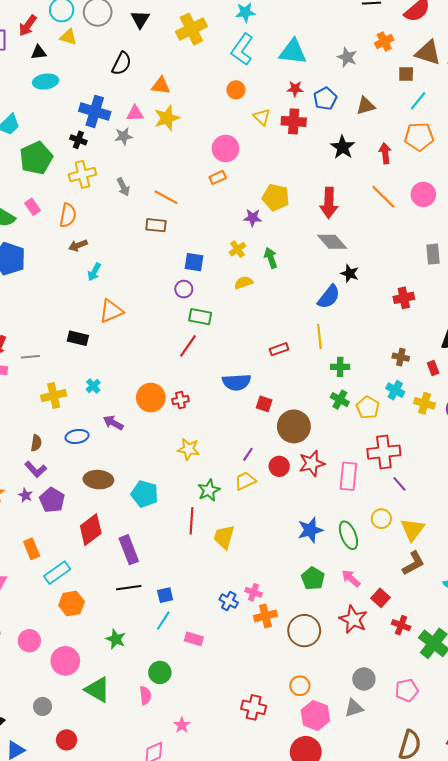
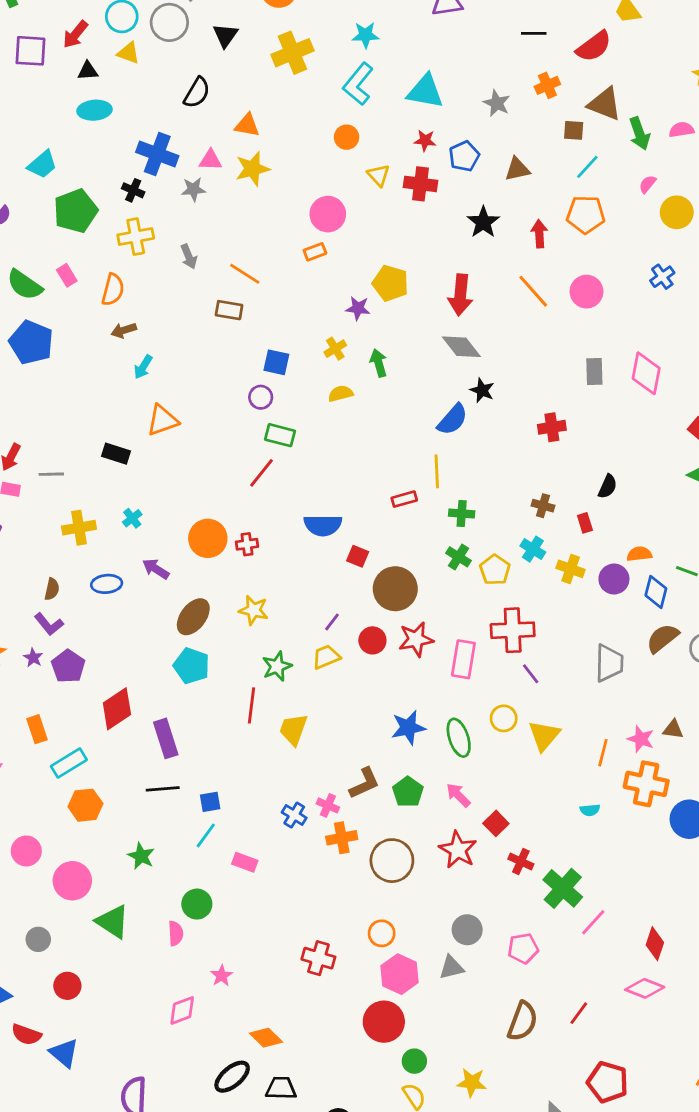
red rectangle: (279, 349) -> (404, 499), moved
brown ellipse: (98, 480) -> (193, 617), moved, turned -60
brown L-shape: (413, 563) -> (364, 783), moved

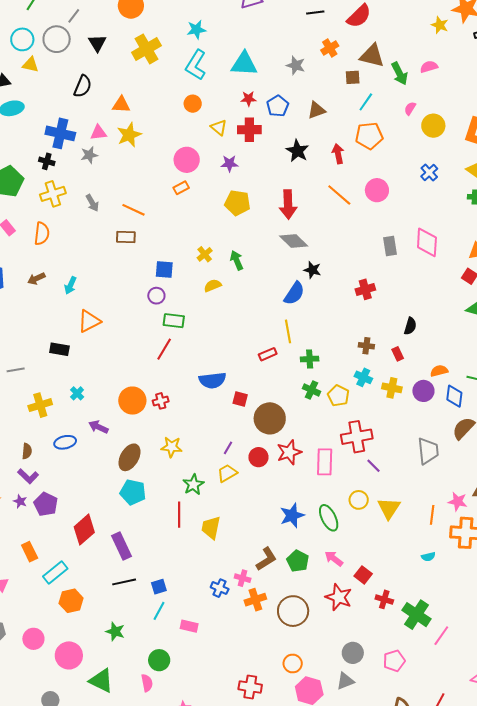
purple star: (358, 308) -> (229, 163), moved
brown arrow: (124, 330) -> (36, 279), moved

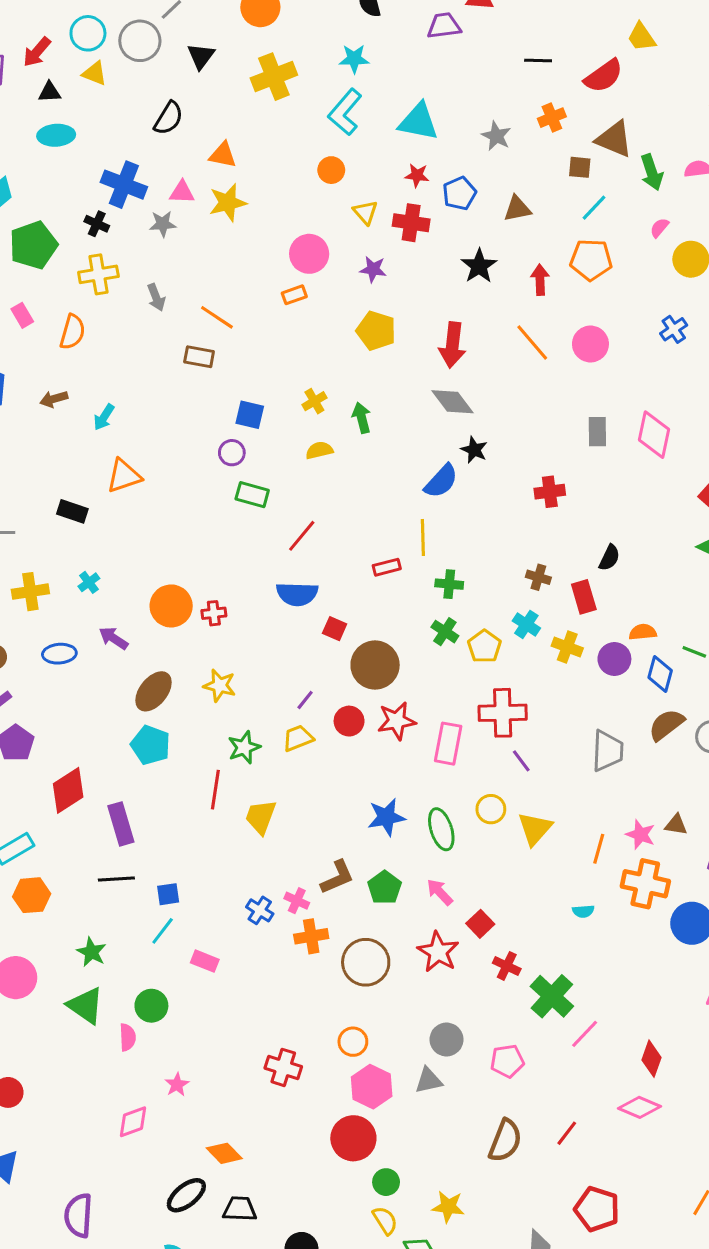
red line: (164, 349) -> (302, 536), moved
red rectangle: (398, 354) -> (584, 597), size x1.5
green triangle: (101, 681) -> (85, 1006), moved

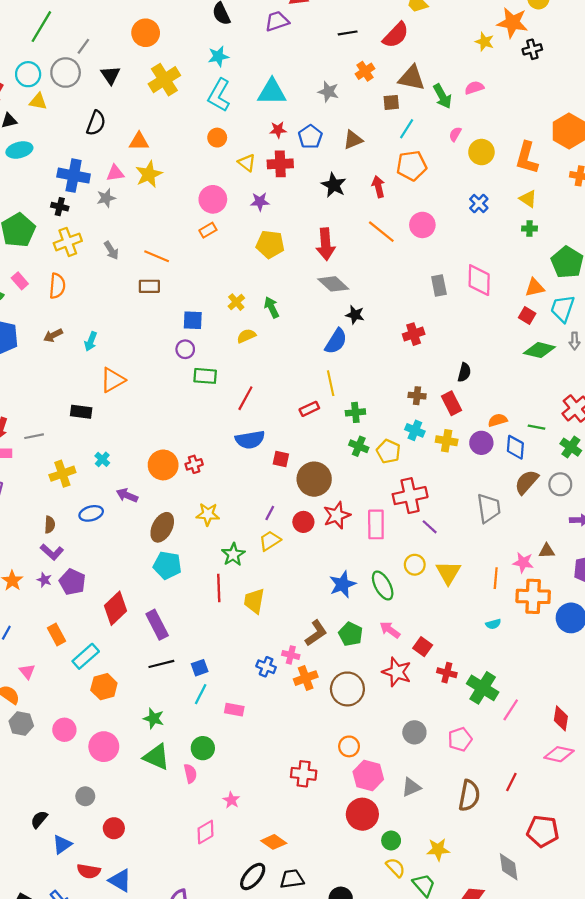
gray triangle: (429, 1080) -> (411, 787), moved

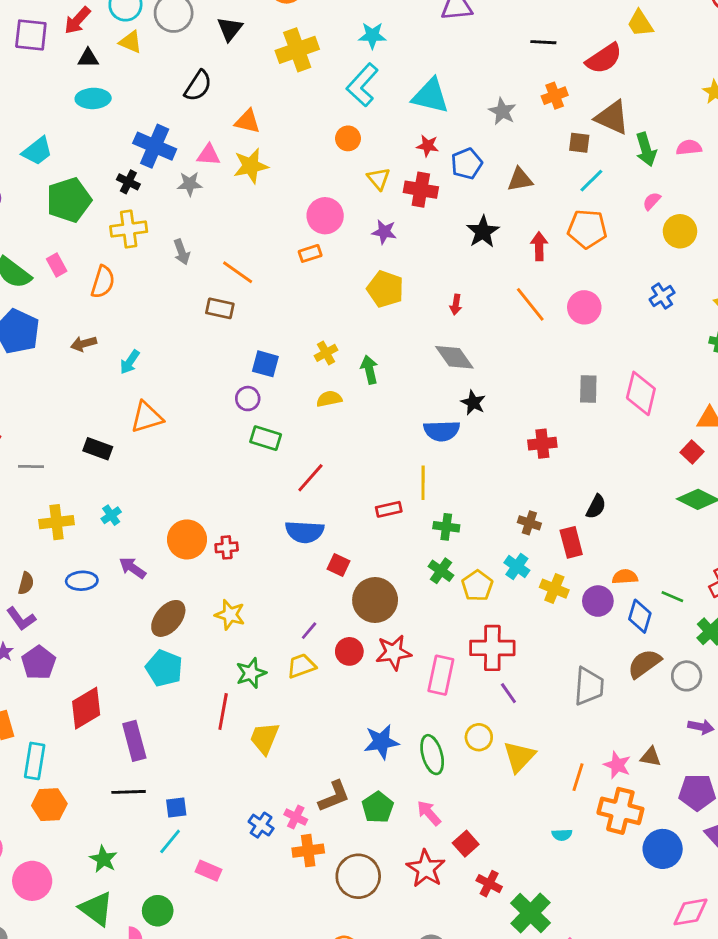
red arrow: (326, 244) -> (456, 304), size x0.5
blue semicircle: (336, 341) -> (442, 431), turned 44
cyan rectangle: (86, 656) -> (35, 761), turned -52

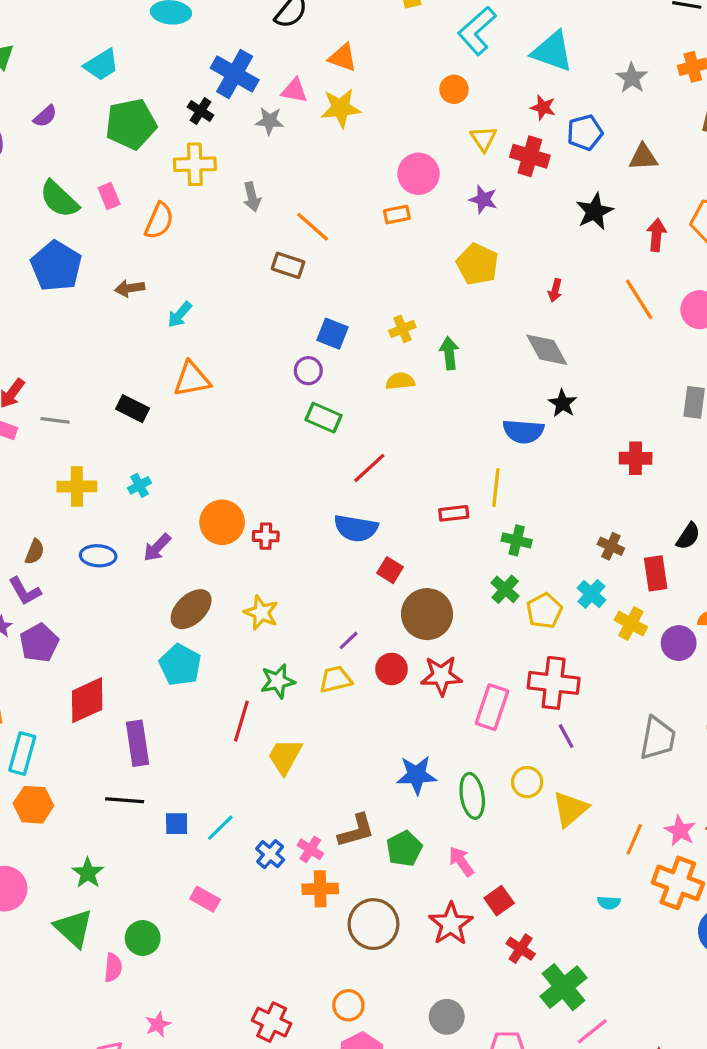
purple arrow: (133, 568) -> (157, 548), turned -88
cyan line: (170, 841) -> (220, 828), moved

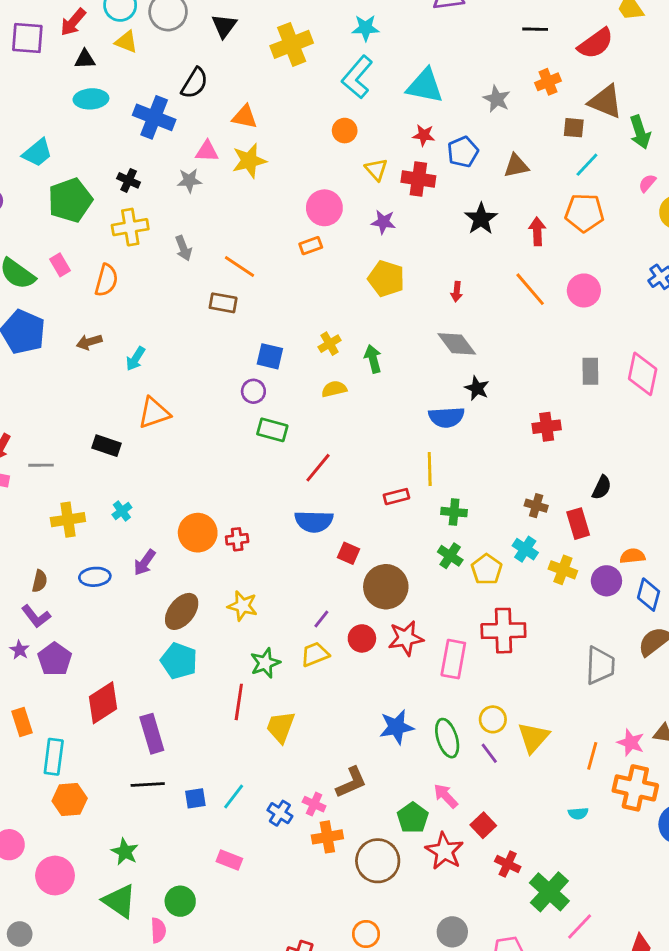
blue cross: (235, 74) -> (154, 117), moved
purple line: (566, 736) -> (489, 753), moved
green pentagon: (404, 849) -> (413, 818), moved

